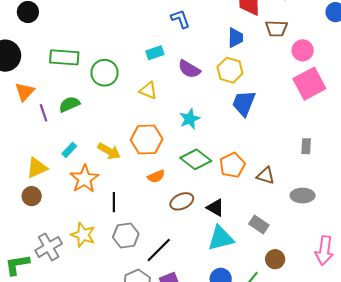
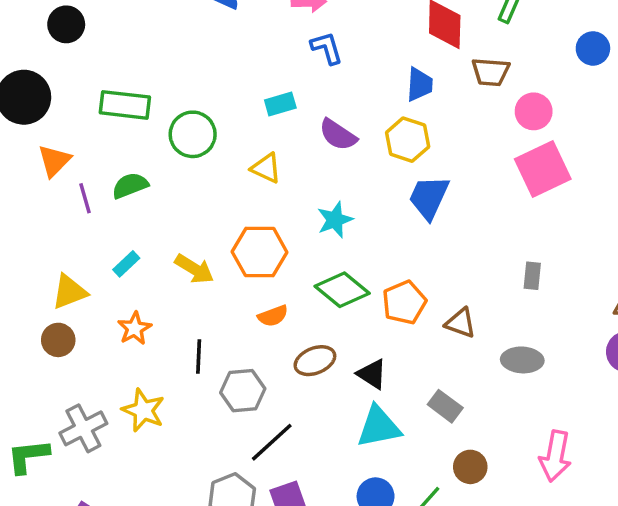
orange star: (84, 179) -> (135, 328), moved, size x0.7
gray hexagon: (126, 236) -> (243, 391), moved

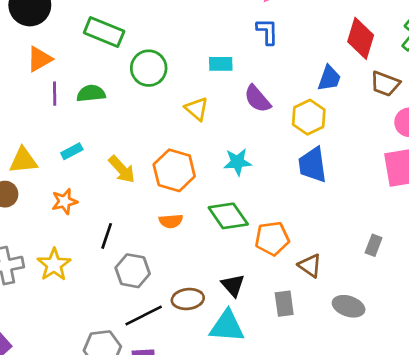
blue trapezoid: (429, 197) -> (313, 165), turned -48
brown ellipse: (315, 361) -> (188, 299), moved
gray rectangle: (445, 406) -> (284, 304), moved, turned 30

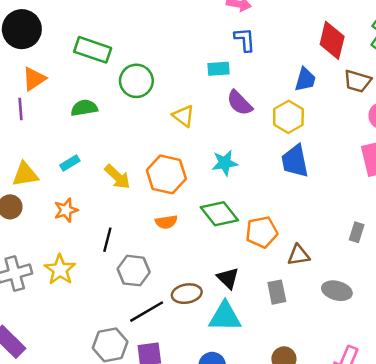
cyan rectangle: (221, 64) -> (219, 69), moved
purple line: (55, 94) -> (20, 109), moved
brown triangle: (310, 266) -> (299, 255), turned -40

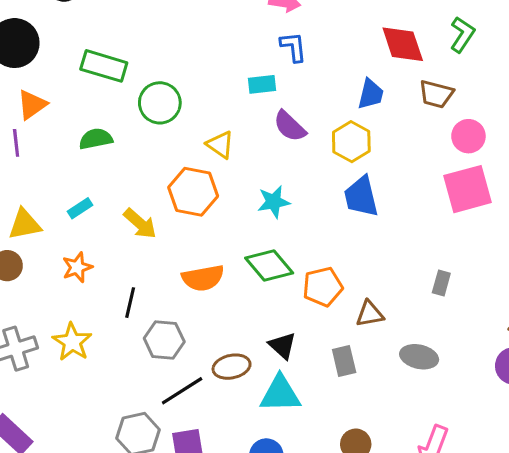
red diamond: (332, 40) -> (403, 44), turned -30
orange hexagon: (166, 174) -> (193, 192), moved
orange semicircle: (166, 222) -> (203, 278), size x1.5

